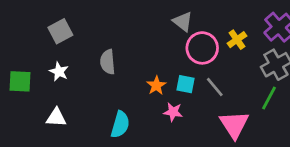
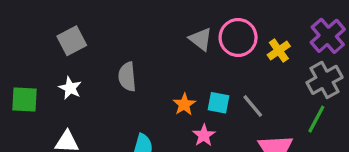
gray triangle: (183, 22) -> (201, 39), moved
pink circle: (202, 48) -> (238, 37), moved
pink star: (173, 112) -> (204, 135), turned 30

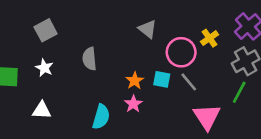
pink circle: (238, 37) -> (181, 52), moved
pink star: (204, 135) -> (133, 104), moved

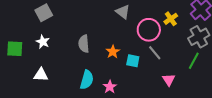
gray semicircle: (89, 59) -> (84, 44), moved
cyan square: (162, 79) -> (133, 61), moved
pink star: (133, 104) -> (110, 87), moved
pink triangle: (207, 117) -> (169, 80), size x0.6

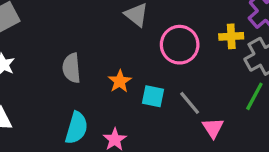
yellow cross: (171, 19) -> (231, 36), moved, turned 32
gray line: (155, 53) -> (190, 103), moved

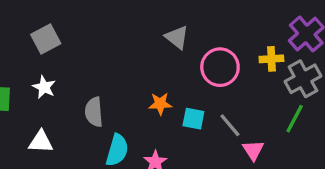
gray semicircle: (72, 68) -> (94, 112), moved
orange star: (120, 81) -> (160, 104), turned 30

